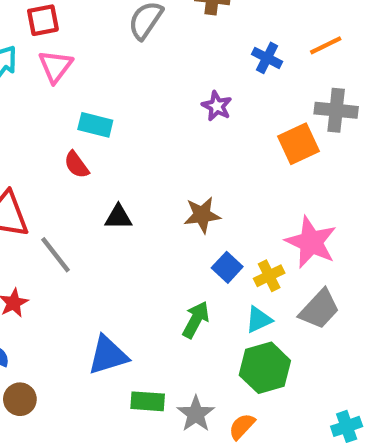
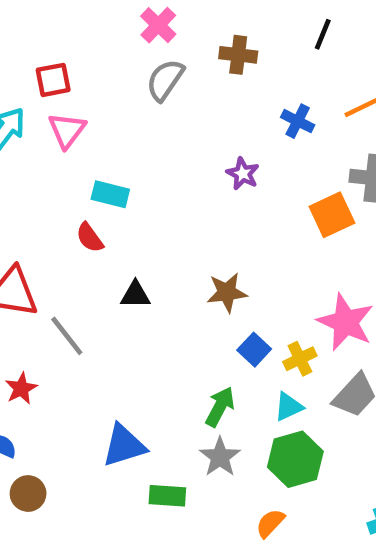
gray star: (196, 414) -> (220, 457), moved

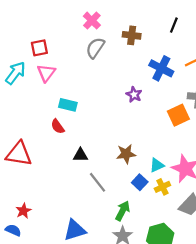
blue cross: (298, 121) -> (161, 68), size x1.5
gray line: (67, 336) -> (98, 182), moved
red star: (21, 388) -> (23, 211), moved
cyan triangle: (288, 407) -> (157, 165), moved

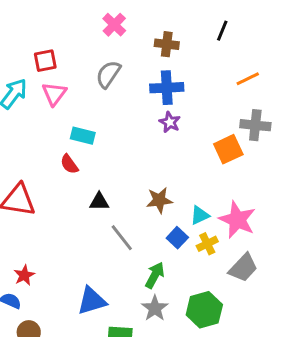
gray semicircle: (95, 48) -> (108, 74), moved
blue cross: (161, 68) -> (167, 88), moved, turned -30

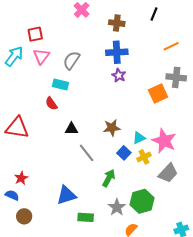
gray semicircle: (108, 74) -> (71, 60), moved
gray star: (155, 308) -> (117, 207), moved

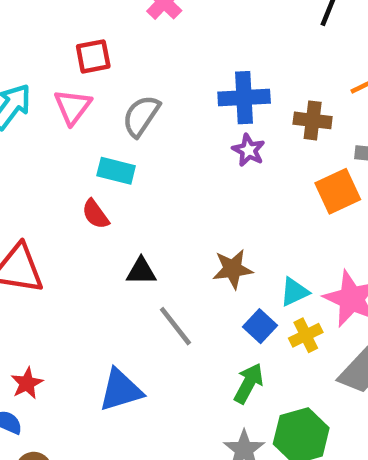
brown cross: (117, 23) -> (313, 120), moved
red square: (35, 34) -> (93, 56), moved
green arrow: (109, 178) -> (249, 383), moved
blue triangle: (66, 195) -> (121, 390), moved

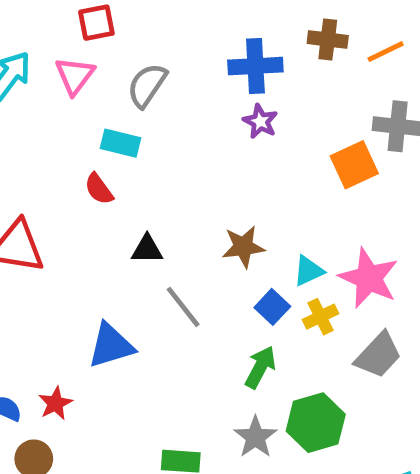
brown cross: (313, 120) -> (328, 40), moved
red star: (27, 383) -> (55, 403), moved
blue triangle: (121, 390) -> (111, 346), moved

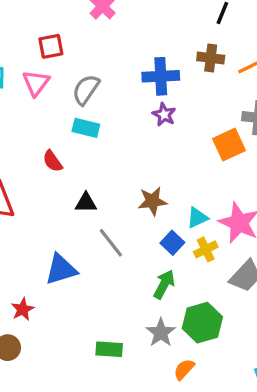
cyan rectangle: (121, 143) -> (86, 128), moved

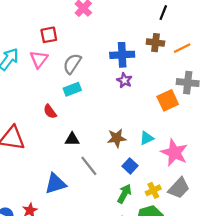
cyan rectangle: (86, 128) -> (72, 89), turned -35
cyan triangle: (197, 218) -> (147, 138), moved
yellow cross: (206, 249) -> (153, 190), moved

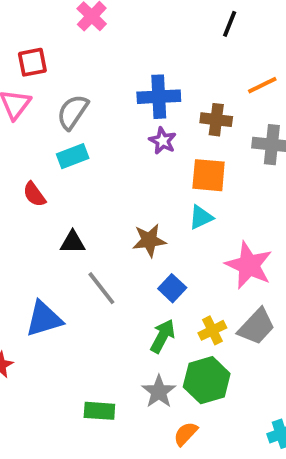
brown cross: (155, 43) -> (216, 120), moved
orange square: (168, 100) -> (209, 175), moved, turned 30
cyan triangle: (147, 138) -> (201, 217), moved

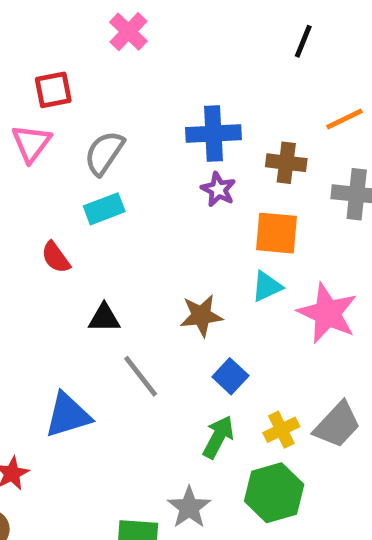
pink star: (249, 265) -> (328, 313), moved
gray star: (159, 392) -> (189, 507), moved

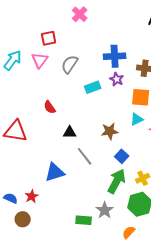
cyan rectangle: (104, 209) -> (93, 87), moved
green arrow: (218, 437) -> (117, 181), size x1.4

